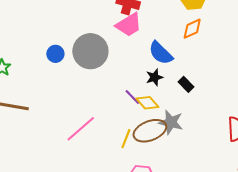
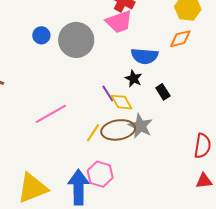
blue semicircle: (161, 53) -> (145, 56), turned -52
black star: (154, 77) -> (134, 79), turned 30

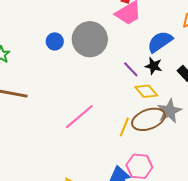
blue semicircle: (145, 56) -> (160, 42), turned 152
purple line: (108, 93) -> (131, 69), moved
gray star: (140, 126) -> (169, 111), turned 30

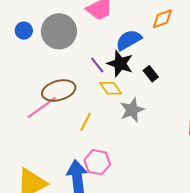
black star: (154, 66) -> (120, 64), size x1.5
brown ellipse: (148, 119) -> (59, 90), moved

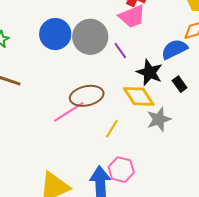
blue circle: (24, 31) -> (55, 34), size x1.8
blue semicircle: (129, 40) -> (174, 49), moved
purple line: (97, 65) -> (120, 51), moved
yellow diamond: (111, 88) -> (139, 96), size x1.4

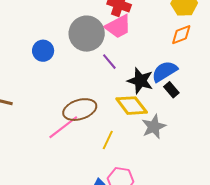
blue circle: (55, 34) -> (43, 51), size x0.7
gray circle: (90, 37) -> (87, 34), moved
blue semicircle: (174, 49) -> (165, 71), moved

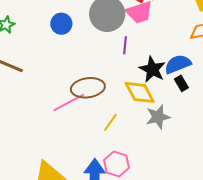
purple line: (109, 62) -> (125, 45), turned 36

